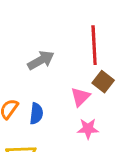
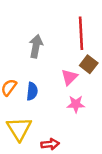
gray arrow: (41, 60) -> (36, 46), turned -50

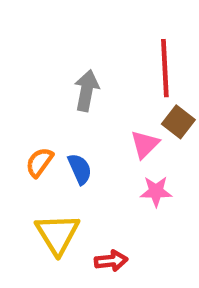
blue semicircle: (32, 91) -> (80, 169), turned -30

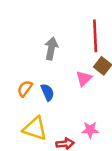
pink star: (156, 191) -> (90, 130), moved
yellow triangle: (57, 234) -> (35, 129), turned -40

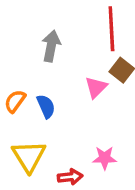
yellow triangle: (35, 129) -> (29, 156), turned 40

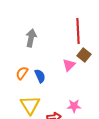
gray arrow: (51, 46) -> (31, 38), moved

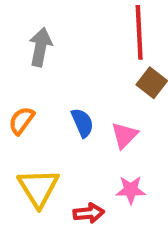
pink triangle: (69, 65) -> (124, 135), moved
blue semicircle: (40, 76) -> (82, 123), moved

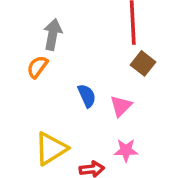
orange semicircle: (21, 121) -> (37, 67), moved
yellow triangle: (38, 188) -> (51, 149), turned 30

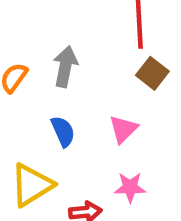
gray arrow: (53, 34) -> (65, 67), moved
blue semicircle: (87, 96) -> (63, 131), moved

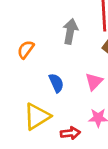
gray arrow: (65, 67) -> (70, 31), moved

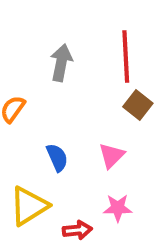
gray arrow: (70, 31) -> (61, 63), moved

